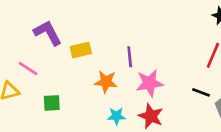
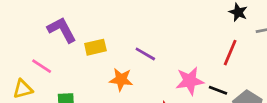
purple line: (130, 57) -> (145, 54), turned -54
pink star: (150, 83) -> (190, 81), moved

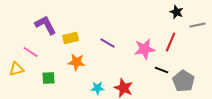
orange star: (121, 80) -> (77, 62), moved
pink star: (190, 81) -> (145, 49), moved

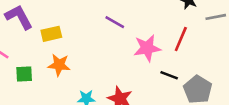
purple line: (108, 43) -> (115, 22), moved
green square: (49, 78) -> (24, 74), moved

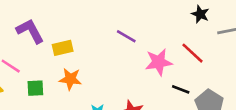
red line: (181, 39) -> (192, 53), turned -70

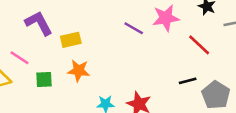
pink star: (159, 62) -> (166, 18), moved
black line: (181, 89) -> (188, 81), turned -36

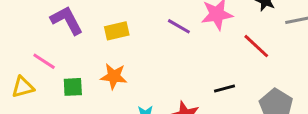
yellow rectangle: (71, 40) -> (117, 31), moved
black line: (188, 81) -> (224, 88), moved

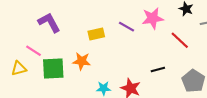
yellow rectangle: (117, 31) -> (96, 34), moved
green square: (73, 87) -> (53, 68), size x1.6

